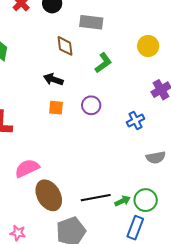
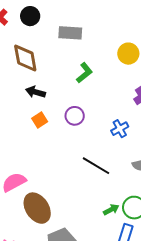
brown diamond: (65, 46) -> (25, 58), moved, size x1.4
orange square: (56, 108) -> (40, 120), turned -35
black line: (96, 198) -> (96, 166), moved, turned 44

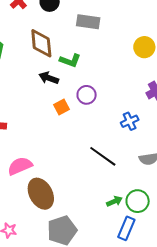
green L-shape: (84, 73) -> (70, 61), moved, turned 55
purple circle: (75, 116) -> (87, 95), moved
orange square: (40, 120) -> (62, 107), moved

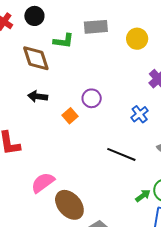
gray rectangle: (88, 22) -> (96, 27), moved
green L-shape: (70, 61) -> (64, 41), moved
black arrow: (49, 78) -> (38, 96), moved

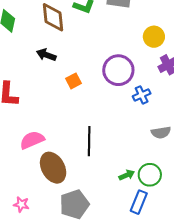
yellow circle: (137, 39) -> (154, 37), moved
purple circle: (92, 98) -> (118, 70), moved, size x1.6
black line: (121, 154) -> (89, 141), moved, turned 56

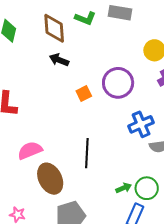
black arrow: (46, 55) -> (59, 60), moved
orange square: (73, 81) -> (84, 94), moved
blue cross: (142, 95) -> (141, 124), moved, size x1.4

